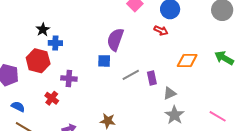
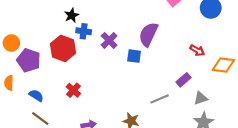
red arrow: (161, 31) -> (197, 50), moved
gray line: (131, 75) -> (160, 99), moved
purple cross: (69, 78) -> (109, 40), moved, turned 35
purple rectangle: (152, 78) -> (183, 80), turned 56

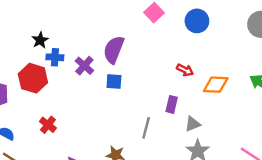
purple semicircle: (148, 34) -> (114, 50), moved
purple rectangle: (183, 80) -> (172, 104), turned -32
gray line: (160, 99) -> (146, 128), turned -48

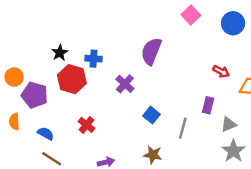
black star: (40, 40) -> (60, 53), moved
purple cross: (84, 66) -> (125, 84), moved
blue square: (114, 81) -> (151, 115), moved, turned 35

